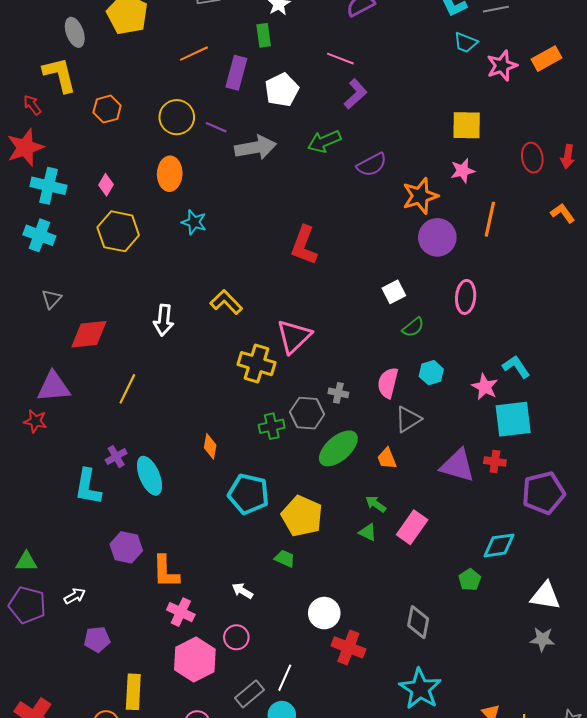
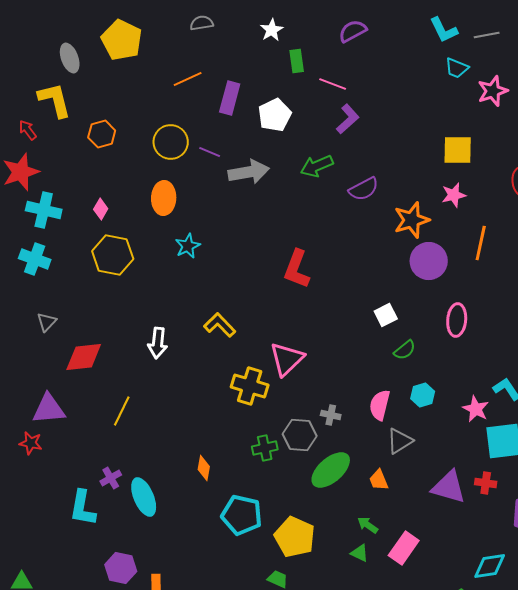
green rectangle: (264, 35) -> (297, 61), moved
cyan star: (194, 222) -> (188, 246), turned 30

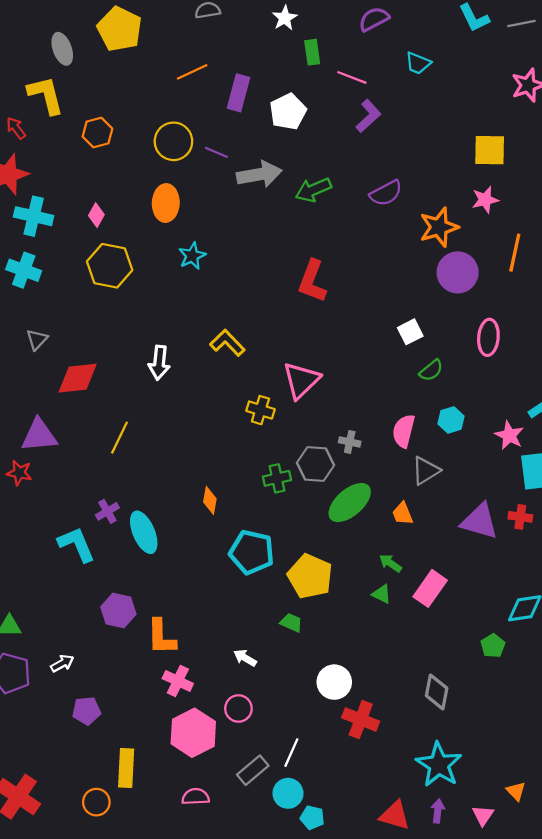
cyan trapezoid: (457, 68) -> (418, 63), moved
green arrow: (317, 166) -> (313, 190), moved
yellow cross: (250, 386) -> (260, 410), size x0.7
cyan L-shape: (83, 508) -> (77, 544), turned 147

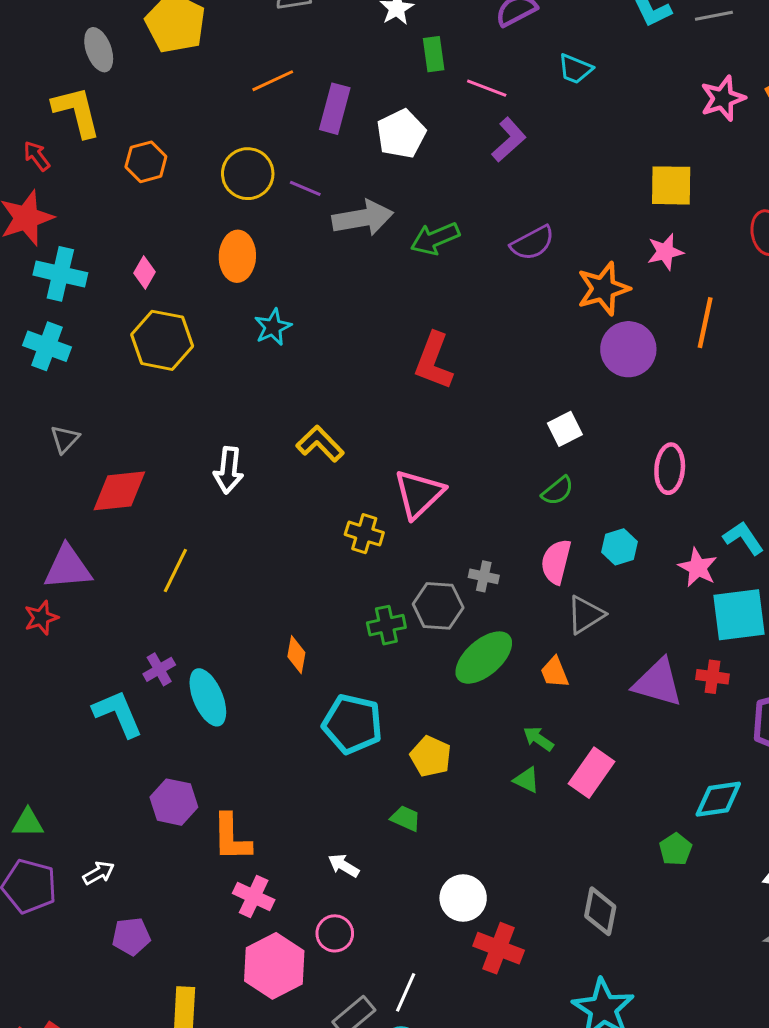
pink ellipse: (488, 337) -> (670, 469), moved
green semicircle: (431, 370) -> (558, 491), moved
red star: (19, 473) -> (41, 618), turned -30
yellow pentagon: (310, 576) -> (431, 756), size x0.7

